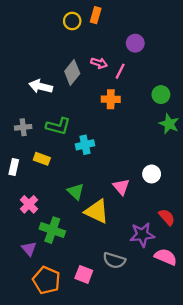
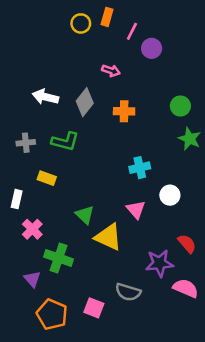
pink line: (120, 71) -> (132, 31), moved
gray diamond: (72, 72) -> (85, 102), moved
cyan cross: (85, 145) -> (140, 168), moved
white rectangle: (14, 167) -> (17, 199), moved

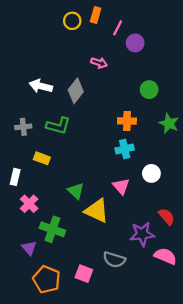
green circle: (180, 106) -> (149, 90), moved
orange cross: (124, 111) -> (127, 121), moved

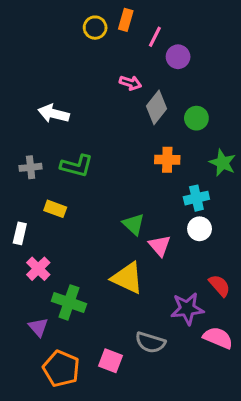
gray diamond: (76, 91) -> (157, 107), moved
cyan cross: (125, 149) -> (196, 198), moved
green triangle: (76, 191) -> (133, 224), moved

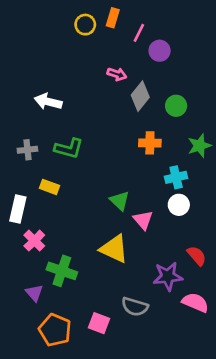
green star: (223, 163) -> (199, 146), turned 30
white rectangle: (20, 233) -> (18, 209), size x1.4

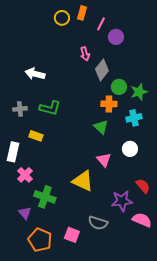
pink arrow: (117, 74) -> (85, 54), turned 56
green circle: (176, 106) -> (119, 87), moved
green star: (199, 146) -> (139, 92), moved
cyan cross: (176, 177) -> (134, 118), moved
green triangle: (120, 201) -> (101, 127), moved

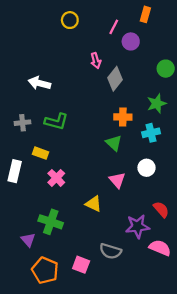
orange rectangle: (82, 13) -> (145, 14), moved
green circle: (119, 87) -> (166, 69), moved
pink cross: (25, 175) -> (56, 178), moved
yellow triangle: (83, 181) -> (94, 204), size x0.7

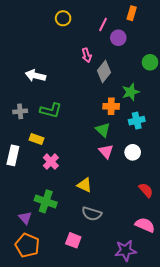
green star: (157, 103) -> (131, 92), moved
pink triangle: (117, 180) -> (106, 151), moved
purple star: (137, 226) -> (125, 251), moved
gray semicircle: (110, 251) -> (92, 214), moved
orange pentagon: (45, 270) -> (27, 245), moved

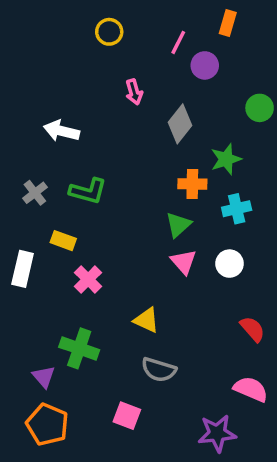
pink arrow: (87, 55) -> (134, 92), moved
gray cross: (20, 111) -> (35, 193), turned -32
green triangle: (103, 130) -> (178, 225), turned 35

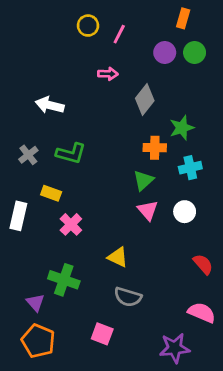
pink line: (178, 42) -> (119, 34), moved
pink arrow: (134, 92) -> (108, 74), turned -72
green circle: (260, 108) -> (195, 53), moved

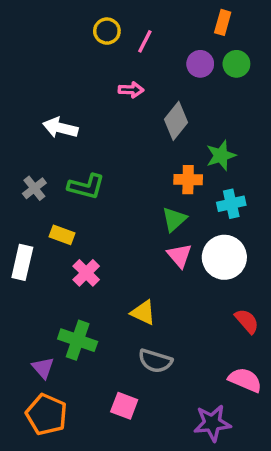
white circle: (185, 212) -> (224, 257), size x1.6

